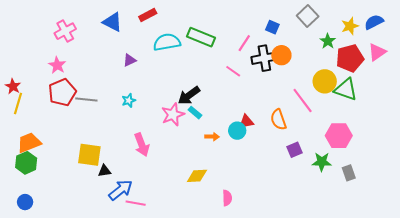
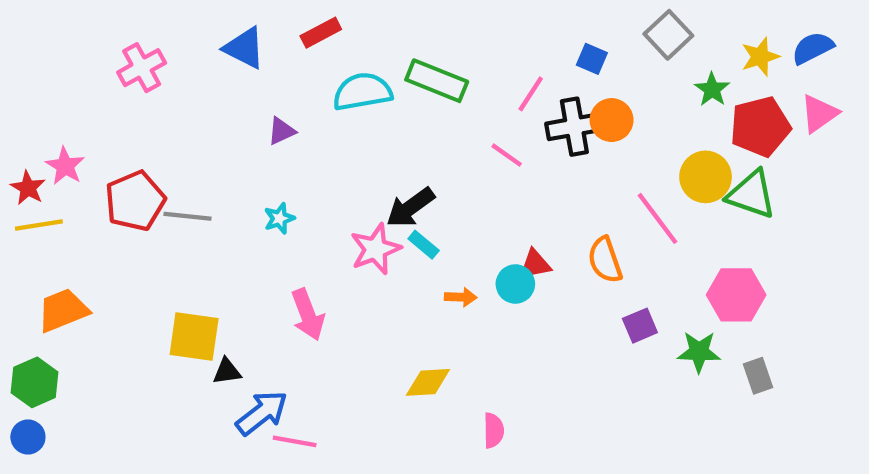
pink star: (57, 65) -> (65, 166), moved
yellow line: (18, 103) -> (39, 225), turned 65
green hexagon: (26, 163) -> (35, 382), moved
blue circle: (25, 202) -> (28, 437), moved

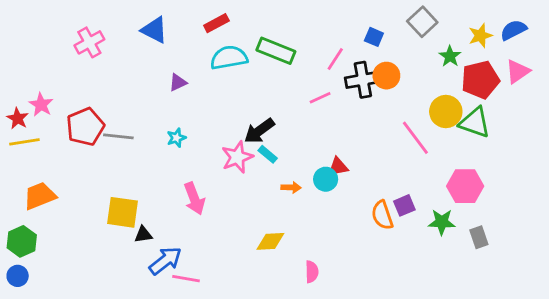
red rectangle: (321, 33) -> (216, 23), moved
pink line: (507, 155) -> (320, 98), turned -60
orange semicircle: (605, 260) -> (382, 215), moved

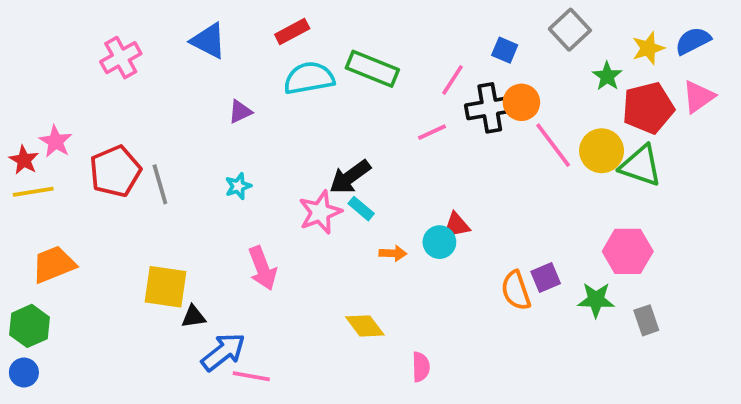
gray line: (118, 136) -> (160, 184), turned 68
pink line: (415, 138) -> (553, 145), moved
yellow diamond: (270, 241) -> (365, 326), turned 56

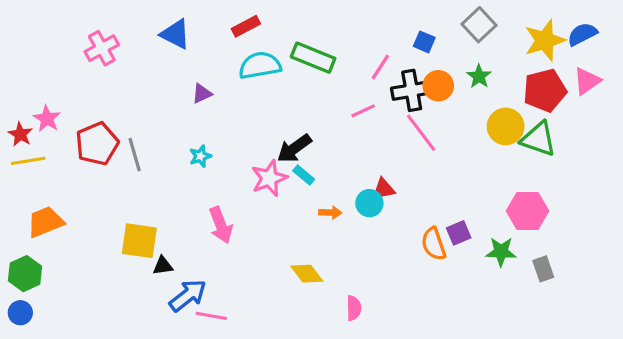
yellow star: (648, 48) -> (545, 40), size x1.5
green star: (607, 76) -> (479, 76), moved
pink line: (553, 145) -> (421, 133), moved

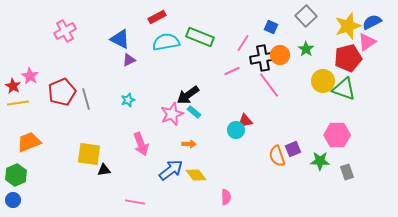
blue triangle: (175, 34) -> (120, 39), moved
pink triangle: (587, 81) -> (367, 42), moved
orange arrow: (330, 213) -> (189, 144), moved
blue arrow: (188, 296) -> (171, 170), moved

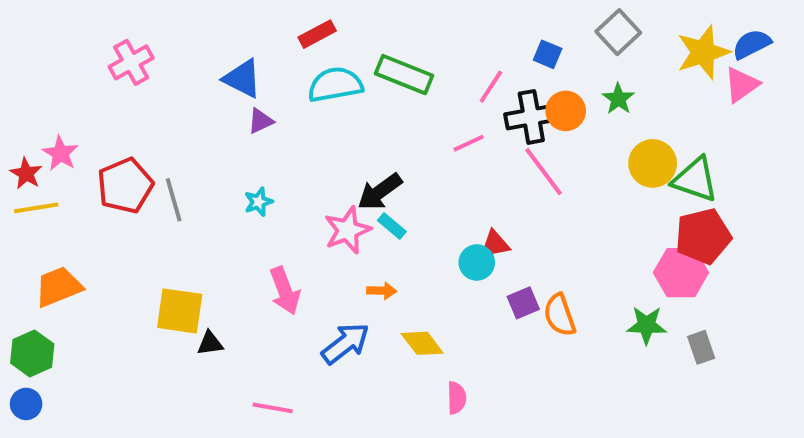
red pentagon: (348, 58) -> (703, 236), moved
purple square: (293, 149) -> (523, 303), moved
yellow diamond: (196, 175) -> (422, 343), moved

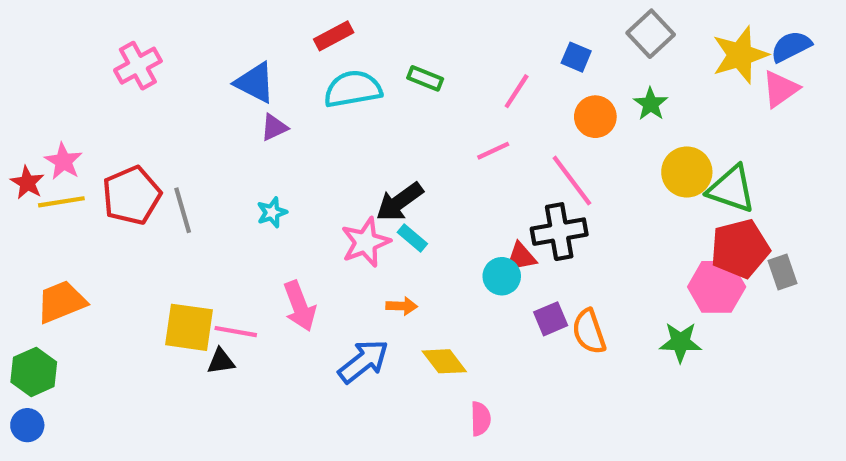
green rectangle: (404, 74) -> (425, 78), size x0.6
black cross: (531, 117) -> (559, 232), moved
yellow line: (36, 208) -> (61, 202), moved
gray rectangle: (701, 347) -> (783, 272), moved
pink line: (273, 408) -> (236, 332), moved

